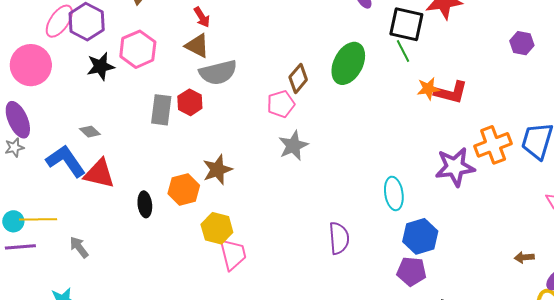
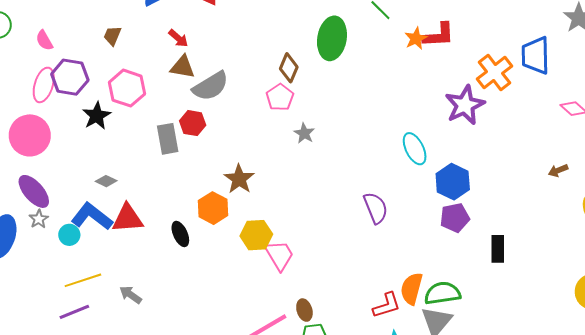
gray star: (293, 146) -> (304, 133), size x0.7
cyan circle: (13, 221) -> (69, 235), moved

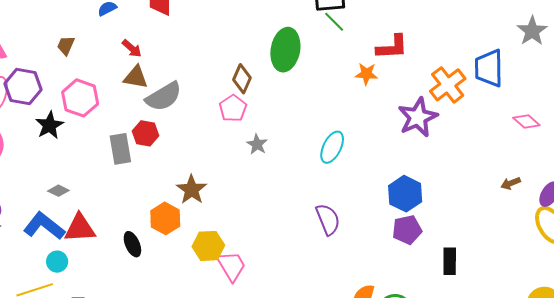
orange star: (416, 38) -> (366, 74), moved, turned 30
cyan ellipse: (415, 149) -> (332, 147), moved, turned 52
cyan circle: (69, 235) -> (57, 262), moved

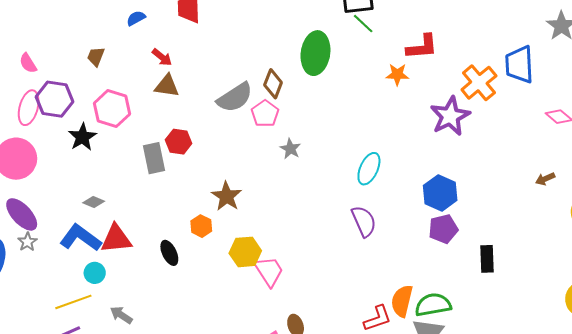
gray semicircle: (164, 97) -> (235, 97), moved
cyan ellipse: (332, 147) -> (369, 169), moved
orange hexagon: (165, 218) -> (201, 226), size x0.7

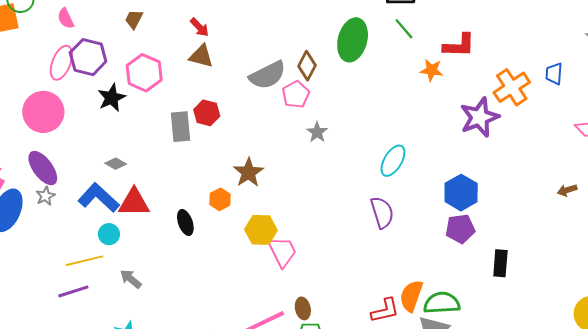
green line: (363, 24) -> (404, 29), moved
blue trapezoid: (519, 65) -> (554, 74), size x0.6

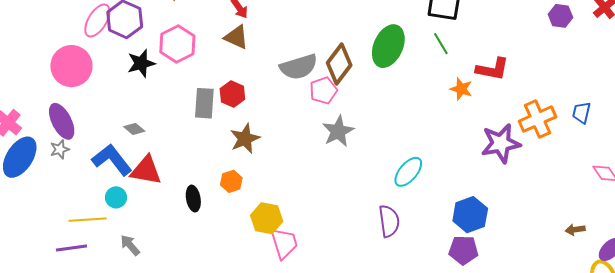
brown diamond: (307, 66) -> (339, 64), size x1.4
gray star: (317, 132) -> (338, 131), size x1.5
brown star: (248, 173) -> (245, 139), moved

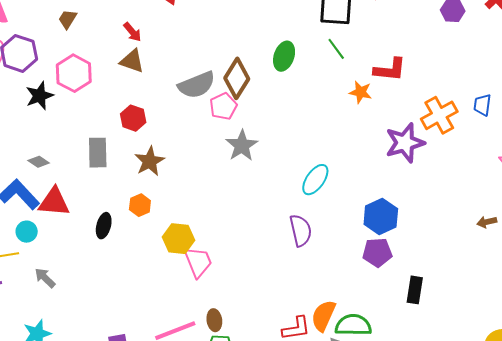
green ellipse: (388, 46) -> (284, 56), size x0.7
gray rectangle: (204, 103) -> (98, 153), moved
black ellipse: (193, 199) -> (104, 226), turned 30

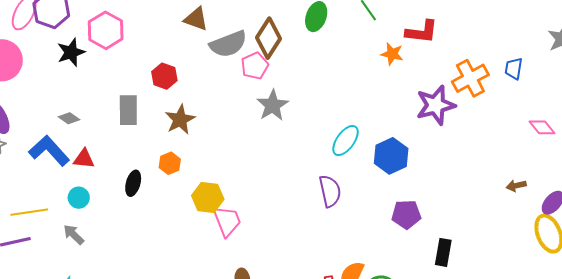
brown triangle: (132, 61) -> (196, 19), moved
red triangle: (54, 202) -> (84, 159), size x0.7
blue hexagon: (381, 216) -> (391, 156), moved
cyan circle: (27, 232) -> (79, 198), moved

